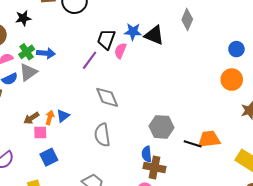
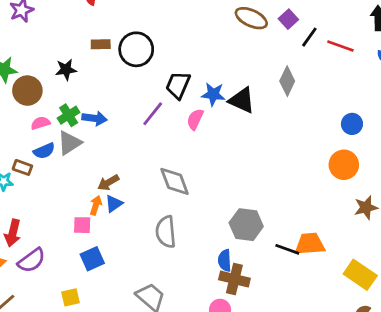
black trapezoid: (106, 39) -> (178, 85), moved
purple line: (90, 60) -> (153, 114), moved
brown arrow: (31, 118) -> (108, 183), moved

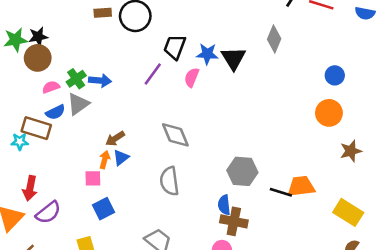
black star: (66, 70) -> (38, 37), moved
black triangle: (242, 100) -> (233, 58), turned 36
brown rectangle: (22, 167) -> (36, 128), size x1.6

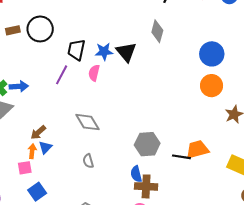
blue circle: (335, 75) -> (212, 54), size x1.5
gray semicircle: (169, 181) -> (88, 161), size x0.6

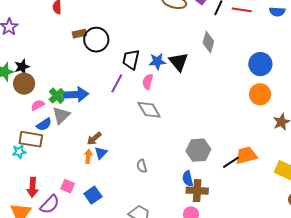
brown rectangle: (13, 30) -> (79, 34), moved
blue arrow: (19, 86) -> (76, 94), size x1.4
gray diamond: (88, 122) -> (149, 110), moved
black line: (181, 157) -> (231, 162), turned -42
pink square: (25, 168) -> (68, 186), moved, turned 32

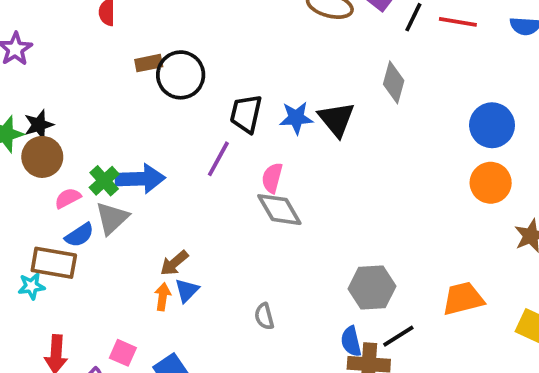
pink semicircle: (148, 82) -> (272, 178), moved
black line: (231, 162) -> (398, 336), moved

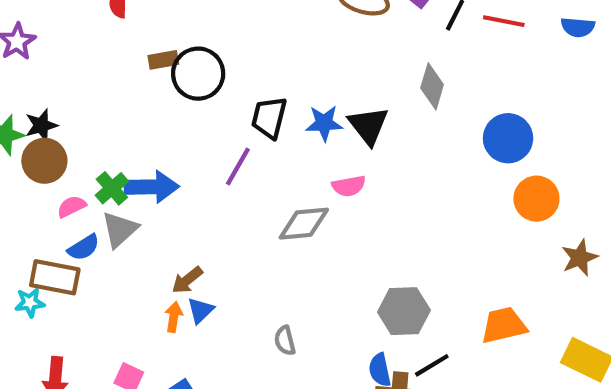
blue circle: (492, 125) -> (508, 138), moved
pink semicircle: (272, 178) -> (349, 186), moved, turned -116
gray diamond: (279, 210) -> (304, 224), turned -66

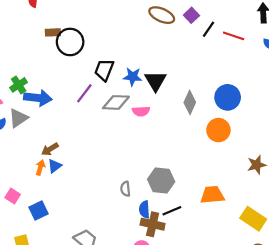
gray diamond: (432, 86) -> (190, 102), moved
green cross: (112, 188) -> (19, 85), moved
orange circle: (536, 199) -> (218, 130), moved
gray diamond: (304, 224) -> (116, 102), moved
gray semicircle: (285, 341) -> (125, 189), moved

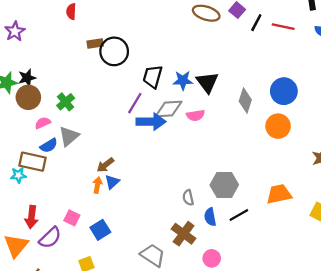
blue arrow: (38, 98) -> (151, 122), moved
brown cross: (153, 224) -> (184, 234), moved, turned 30

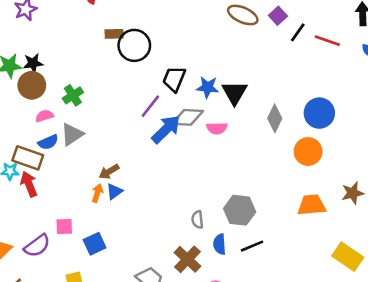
blue arrow: (151, 122) -> (166, 129), turned -52
orange trapezoid: (279, 194) -> (312, 205), moved
red arrow: (31, 217) -> (29, 184), moved, turned 145
pink square: (72, 218) -> (64, 226), turned -35

